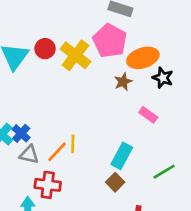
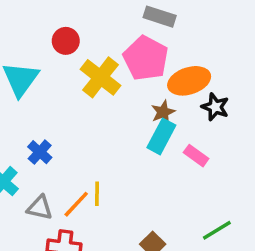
red circle: (45, 49) -> (66, 41), moved
blue cross: (21, 133) -> (40, 152), moved
cyan rectangle: (122, 156) -> (161, 136), moved

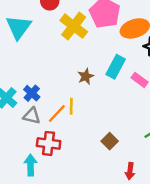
brown star: (163, 112) -> (86, 76), moved
blue cross: (40, 152) -> (32, 93), moved

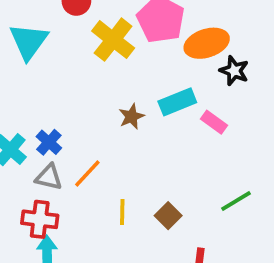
cyan rectangle: (116, 67) -> (177, 102), turned 40
yellow line: (71, 106) -> (122, 212), moved
red cross: (49, 143) -> (40, 219), moved

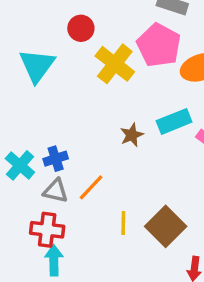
blue cross: (49, 142) -> (56, 159), turned 30
brown square: (168, 216) -> (166, 226), size x1.6

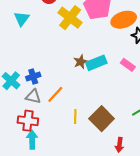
cyan triangle: (37, 66) -> (22, 19), size x0.7
cyan rectangle: (174, 121) -> (96, 63), moved

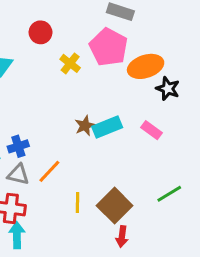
yellow cross: (70, 18) -> (70, 63), size x0.6
red arrow: (119, 145) -> (122, 237), moved

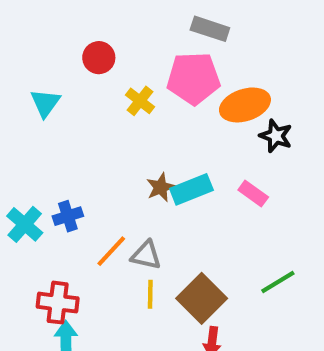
pink pentagon: (109, 47) -> (193, 78), turned -30
gray triangle: (18, 174) -> (146, 255), moved

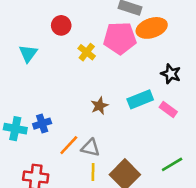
orange ellipse: (245, 105) -> (152, 28), moved
cyan rectangle: (191, 189) -> (140, 99), moved
pink rectangle: (253, 193) -> (168, 110), moved
cyan cross: (25, 224) -> (15, 129), turned -30

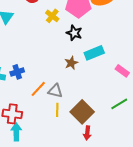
black star: (171, 74) -> (74, 33), moved
brown star: (99, 106) -> (71, 63), moved
pink rectangle: (168, 110) -> (122, 71), moved

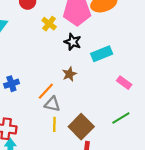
cyan rectangle: (94, 53) -> (102, 54), moved
orange line: (38, 89) -> (46, 91), moved

